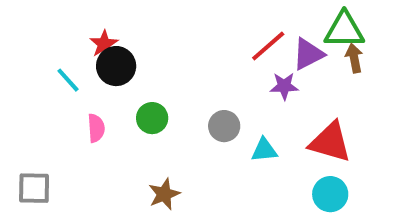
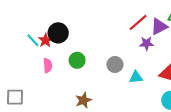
red star: (104, 44) -> (46, 40), moved

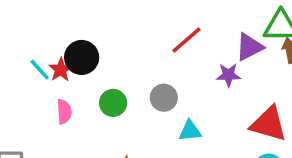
red line: (138, 22) -> (187, 40), moved
gray circle: (115, 65) -> (164, 98), moved
cyan triangle: (136, 77) -> (190, 131), moved

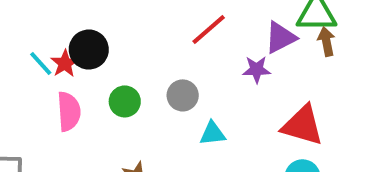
pink semicircle: (64, 112) -> (69, 111), size x1.4

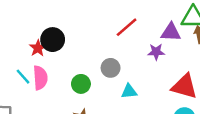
purple triangle: (281, 38) -> (171, 32), turned 30
cyan line: (41, 64) -> (23, 77), moved
green circle: (125, 101) -> (81, 84), moved

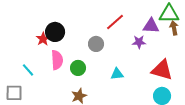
gray circle: (111, 68) -> (96, 44), moved
cyan line: (23, 77) -> (28, 70), moved
pink semicircle: (40, 78) -> (57, 60), moved

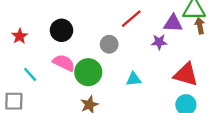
red star: (43, 39) -> (20, 36), moved
pink semicircle: (57, 60) -> (64, 63), turned -60
green circle: (78, 68) -> (88, 72), size x1.5

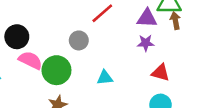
black circle: (62, 30) -> (17, 37), moved
purple star: (159, 42) -> (146, 43), moved
red triangle: (186, 74) -> (161, 73), size x0.7

